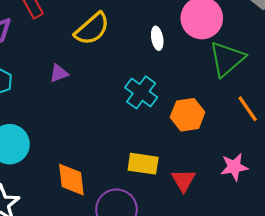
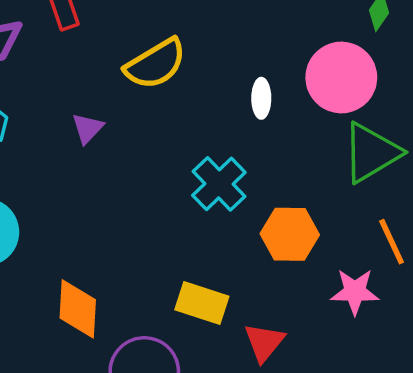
purple triangle: (59, 73) -> (88, 128), turned -36
pink star: (234, 167) -> (355, 292), moved

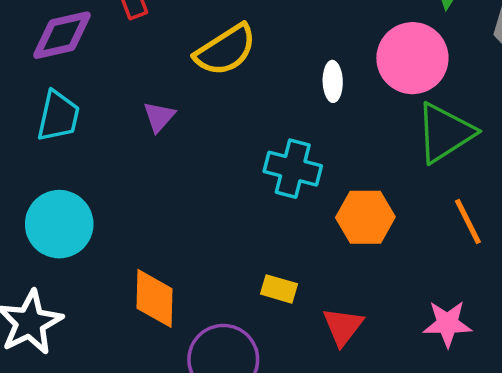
cyan cross: (219, 184) -> (293, 169), turned -30
pink star: (355, 292) -> (447, 324), moved
yellow rectangle: (202, 303) -> (279, 289), size x0.7

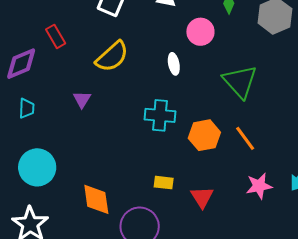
pink circle: (412, 58) -> (200, 32), moved, size x0.7
cyan trapezoid: (58, 116) -> (27, 108), size x0.7
green triangle: (445, 133) -> (240, 82), turned -30
orange line: (468, 222) -> (245, 138), moved

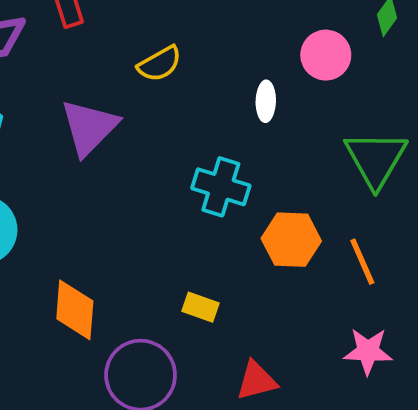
yellow semicircle: (112, 57) -> (160, 64), size x0.7
purple triangle: (82, 99) -> (89, 127), size x1.8
red triangle: (202, 197) -> (257, 381), moved, turned 35

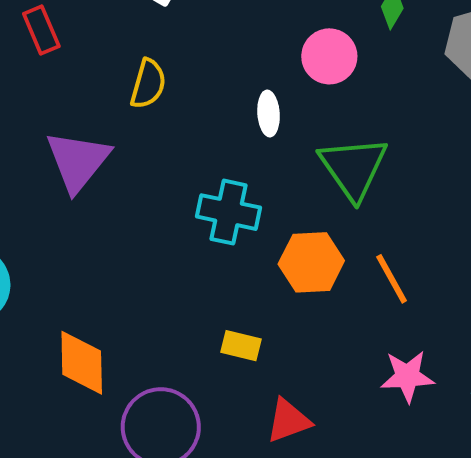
yellow semicircle: (160, 64) -> (148, 84), turned -39
green triangle: (376, 159) -> (353, 168), moved
yellow rectangle: (200, 307) -> (241, 346), moved

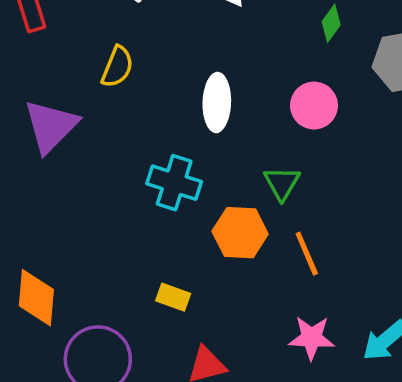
pink circle: (329, 56) -> (314, 106), moved
white ellipse: (269, 113) -> (217, 102), size x1.5
green triangle: (353, 168) -> (282, 183), moved, size x0.6

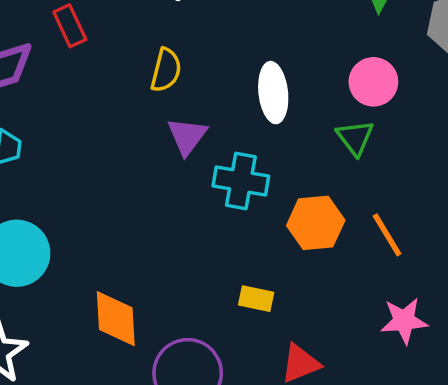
purple triangle: (51, 126) -> (187, 136), moved, size x0.7
green triangle: (282, 183) -> (355, 138), moved

